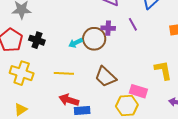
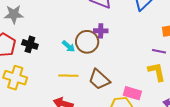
purple line: (133, 24) -> (159, 51), moved, turned -48
cyan arrow: (76, 43) -> (69, 46), turned -112
yellow line: (64, 73) -> (68, 76), moved

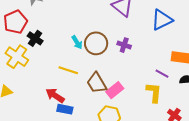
purple cross: (101, 31) -> (124, 45), moved
black cross: (30, 44) -> (35, 38), moved
pink rectangle: (132, 93) -> (115, 90), moved, turned -72

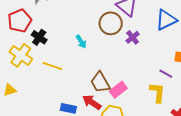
brown circle: (96, 43) -> (111, 23), moved
purple cross: (124, 45) -> (133, 37), moved, turned 32
yellow line: (68, 70) -> (52, 66), moved
red arrow: (55, 95) -> (92, 102), moved

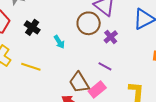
black cross: (39, 37) -> (32, 27), moved
purple line: (166, 74) -> (105, 66), moved

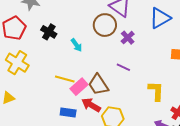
yellow line: (31, 67) -> (65, 79), moved
pink rectangle: (97, 89) -> (79, 87), moved

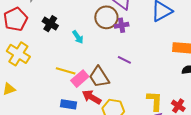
purple cross: (128, 38) -> (122, 25), moved, turned 32
yellow L-shape: (156, 91) -> (155, 101), moved

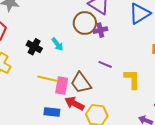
black cross: (50, 24) -> (34, 47), moved
pink rectangle: (80, 79) -> (62, 86), turned -36
yellow L-shape: (155, 101) -> (132, 79), moved

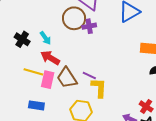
purple line: (105, 64) -> (89, 76), moved
yellow L-shape: (132, 79) -> (99, 88), moved
red arrow: (74, 103) -> (50, 58), moved

